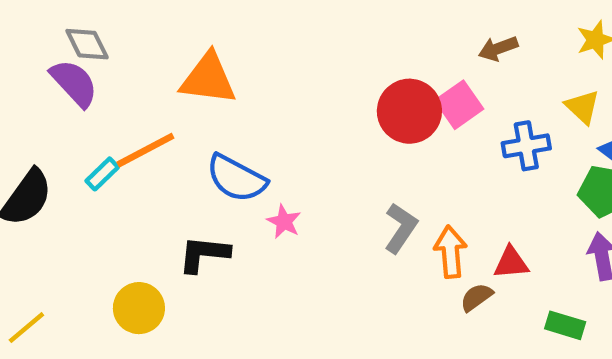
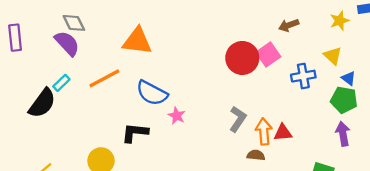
cyan rectangle: (102, 174) -> (61, 83), moved
red triangle: (511, 263) -> (283, 133), moved
brown semicircle: (476, 297) -> (256, 155), moved, turned 42

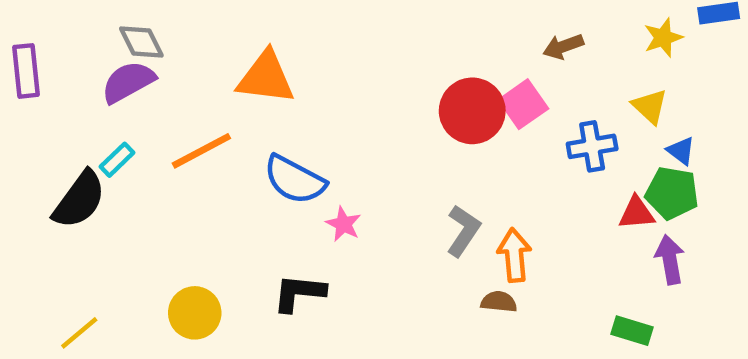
purple semicircle: (67, 43) -> (128, 82), turned -76
black L-shape: (135, 133) -> (299, 293), moved
red triangle: (283, 133) -> (636, 213), moved

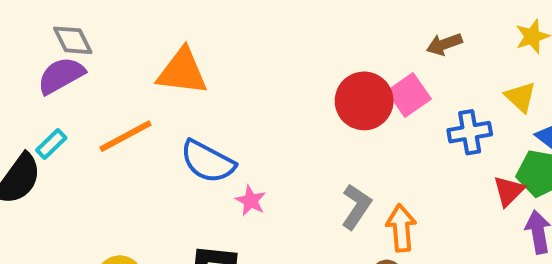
red triangle: (636, 213) -> (509, 191), turned -40

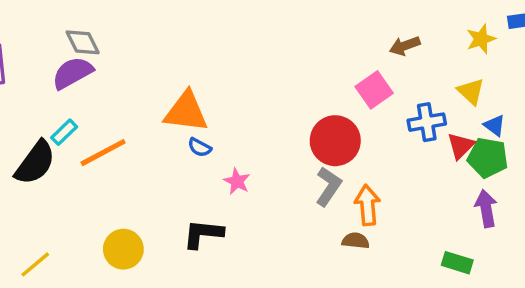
orange triangle: (182, 72) -> (186, 112), moved
red circle: (364, 101) -> (335, 141), moved
orange line: (126, 136) -> (103, 153), moved
blue semicircle: (208, 162) -> (200, 147), size x0.5
red triangle: (509, 191) -> (461, 146), moved

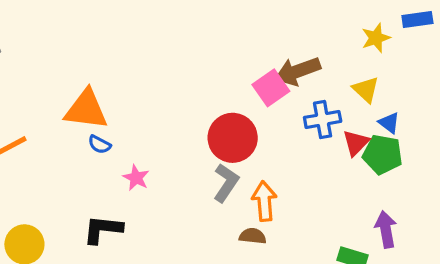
brown arrow: (405, 46) -> (298, 71), moved, size x1.5
purple arrow: (486, 208) -> (386, 229), moved

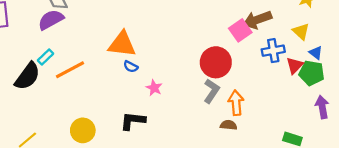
purple arrow: (386, 229) -> (322, 107), moved

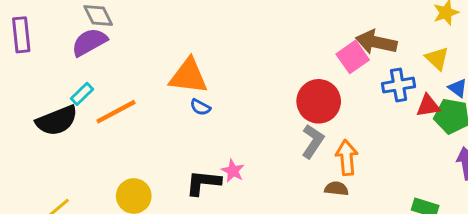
brown arrow: (257, 20) -> (376, 42), turned 32
red triangle: (295, 65) -> (428, 106), turned 36
black semicircle: (27, 76) -> (57, 121), turned 32
pink star: (154, 88) -> (233, 171), moved

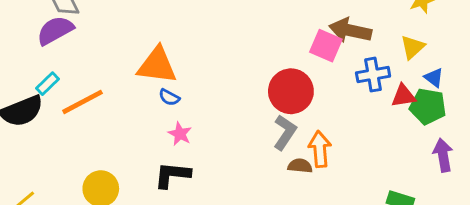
pink square: (353, 57) -> (326, 46), turned -32
yellow triangle: (437, 58) -> (413, 47), turned 35
pink star: (233, 171) -> (180, 134), moved
brown semicircle: (336, 189) -> (300, 166), moved

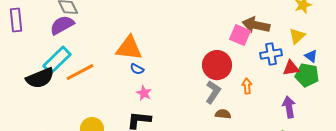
cyan rectangle: (48, 84) -> (57, 60), size x1.8
orange arrow: (320, 149) -> (247, 86), moved, size x0.7
purple arrow: (443, 155) -> (289, 107), moved

